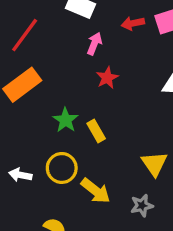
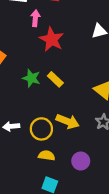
red star: (107, 78) -> (52, 39), size x1.5
yellow circle: (62, 168) -> (41, 129), moved

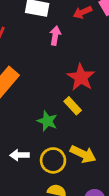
red star: (52, 39) -> (81, 77), moved
green star: (31, 78) -> (47, 121), moved

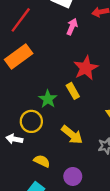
white arrow: (19, 155) -> (14, 139), moved
yellow circle: (53, 160) -> (31, 121), moved

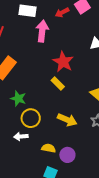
pink arrow: (72, 27) -> (42, 31), size x1.5
green star: (48, 99) -> (18, 99), moved
purple circle: (73, 176) -> (67, 155), moved

